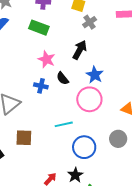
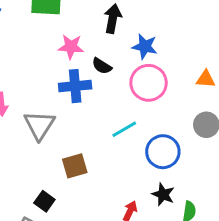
blue cross: (41, 86) -> (75, 86), size x1.5

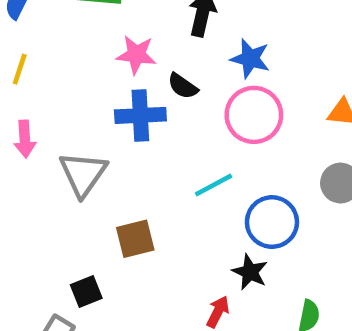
black star: (163, 195) -> (250, 272), moved
black square: (44, 201) -> (86, 291), turned 30

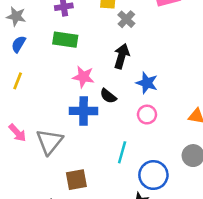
pink circle: (254, 115) -> (147, 115), size x0.6
pink arrow: (25, 139) -> (17, 133), moved, turned -42
cyan line: (214, 185) -> (122, 152), turned -50

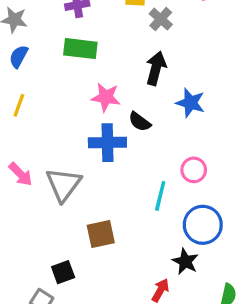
pink circle: (147, 115) -> (194, 170), moved

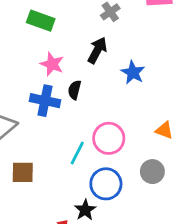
blue star: (190, 103) -> (133, 72), moved
black semicircle: (140, 122) -> (74, 90), turned 54
pink circle: (194, 170) -> (109, 138), size x1.5

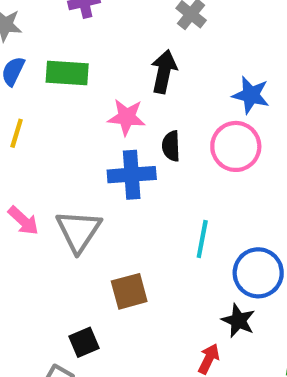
green rectangle: (41, 21) -> (67, 73), moved
black arrow: (97, 50) -> (164, 72), moved
pink circle: (109, 138) -> (236, 146), moved

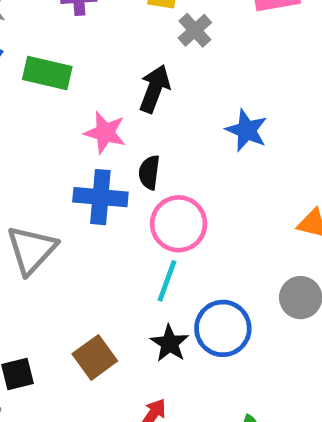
pink circle: (236, 146) -> (179, 224), moved
brown square: (129, 291) -> (95, 357), moved, turned -30
black star: (238, 321) -> (170, 343), moved

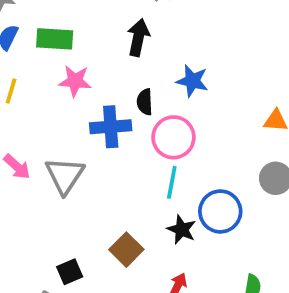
blue star: (247, 130) -> (192, 81), moved
pink star: (105, 133) -> (75, 81), moved

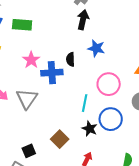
black arrow: (138, 37) -> (83, 20), moved
pink star: (75, 81) -> (31, 60), moved, turned 30
pink circle: (173, 137) -> (109, 84), moved

